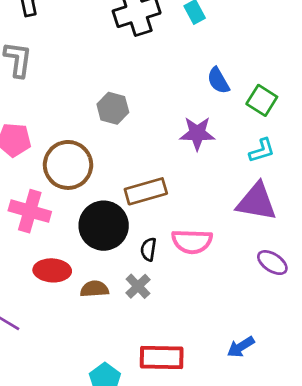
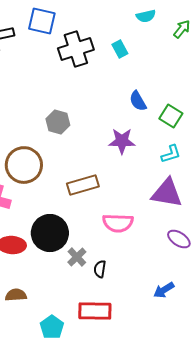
black circle: (104, 226) -> (50, 233), moved
black semicircle: (148, 249) -> (100, 269), moved
brown semicircle: (94, 289) -> (16, 295), moved
blue arrow: (241, 347) -> (164, 290), moved

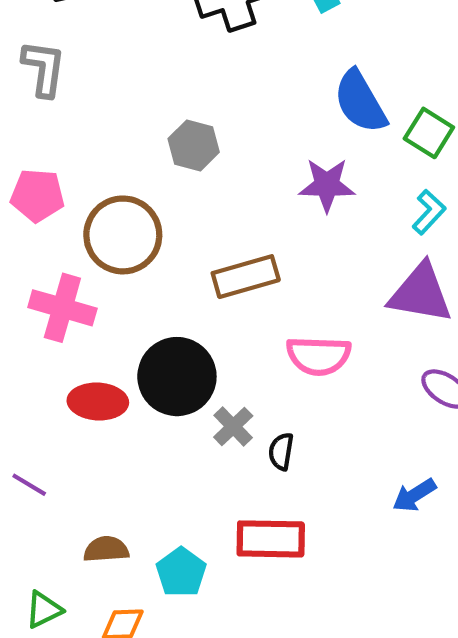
blue semicircle: (138, 101) -> (360, 102), size x1.5
cyan L-shape: (171, 154) -> (429, 212), turned -30
brown semicircle: (16, 295) -> (106, 549), moved

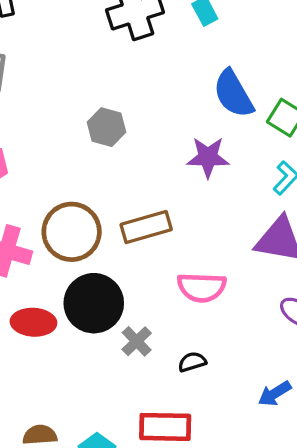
brown circle: (123, 235) -> (72, 232), moved
black semicircle: (281, 451) -> (192, 362), moved, turned 64

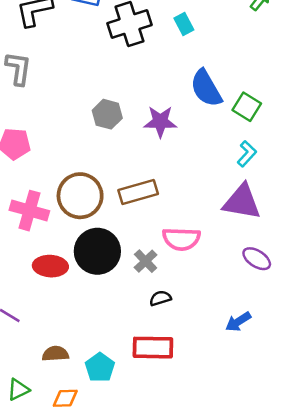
purple star: (208, 157) -> (160, 122), moved
gray cross: (137, 341) -> (146, 261), moved
black semicircle: (192, 362) -> (160, 298), moved

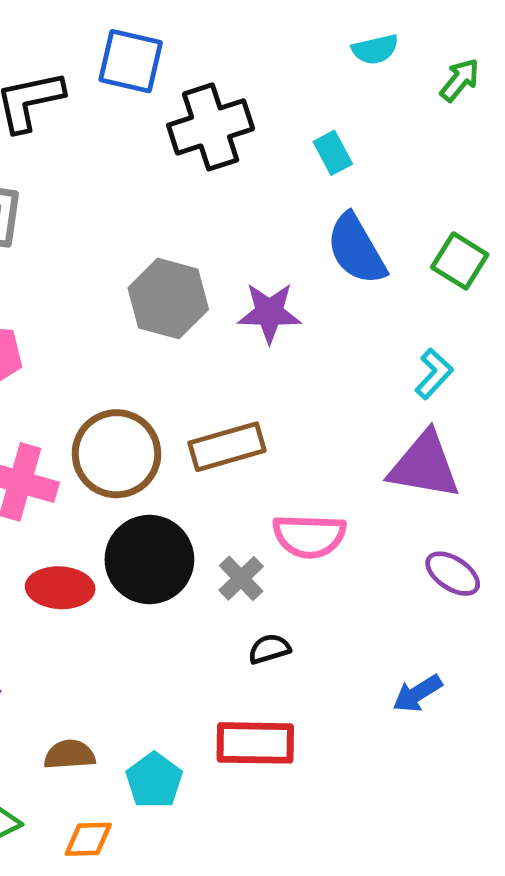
cyan rectangle: (184, 24) -> (333, 153), moved
green square: (247, 107) -> (460, 261), moved
gray hexagon: (107, 114) -> (168, 299), size x1.4

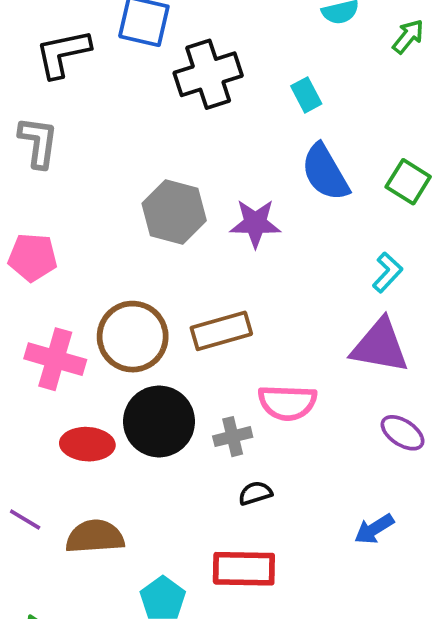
gray cross: (241, 578) -> (233, 437), turned 30
brown semicircle: (69, 755) -> (95, 537), moved, size x1.4

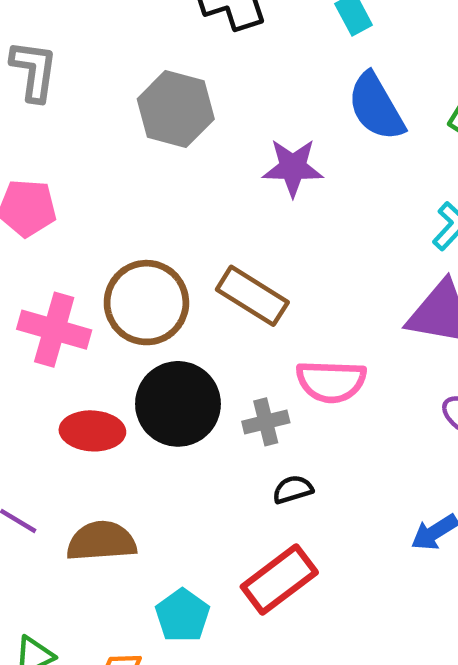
gray hexagon: (174, 212) -> (176, 109), moved
brown rectangle: (221, 331) -> (252, 296), turned 48
red rectangle: (244, 569) -> (279, 580), turned -38

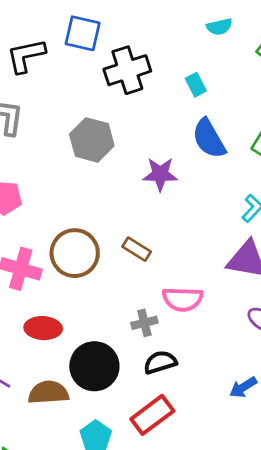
brown rectangle: (252, 296) -> (137, 249), size x0.7
black circle: (178, 404) -> (94, 366), moved
black semicircle: (293, 489) -> (160, 362), size x1.4

